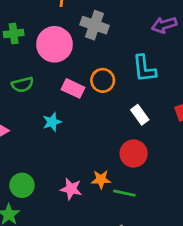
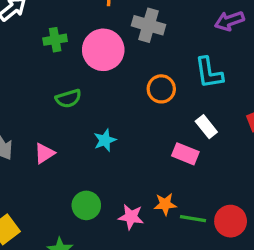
pink rectangle: (73, 88) -> (185, 154), moved
red circle: (134, 154) -> (231, 221), moved
green circle: (22, 185) -> (86, 205), moved

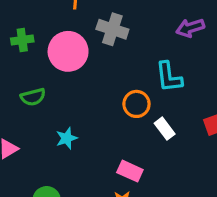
orange circle: (161, 89) -> (136, 104), moved
pink rectangle: (185, 154) -> (130, 171), moved

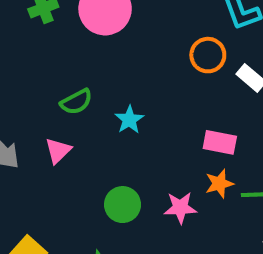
green semicircle: (33, 97) -> (76, 102), moved

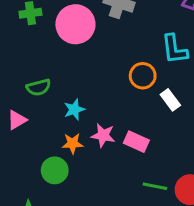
orange star: (219, 184) -> (72, 143), moved
pink star: (180, 208) -> (103, 135), moved

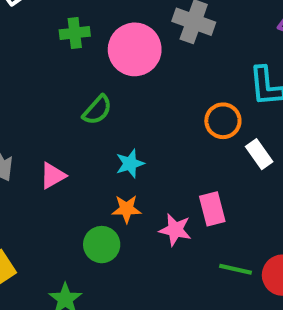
green semicircle: (39, 87) -> (97, 110), moved, turned -35
pink star: (103, 135) -> (175, 230), moved
pink rectangle: (136, 142) -> (212, 209), turned 50

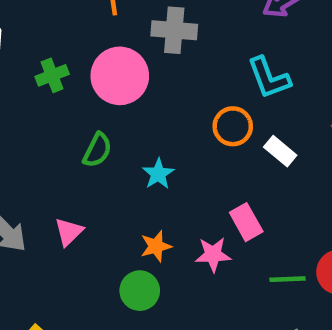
cyan star: (130, 164) -> (158, 174), moved

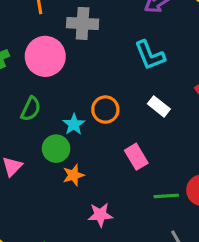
orange circle: (233, 126) -> (105, 110), moved
pink star: (213, 254) -> (100, 215), moved
green circle: (140, 291) -> (56, 149), moved

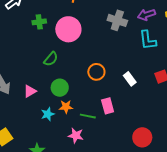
gray cross: (83, 23) -> (117, 20), moved
cyan L-shape: (150, 55) -> (148, 40), moved
cyan star: (74, 124) -> (48, 114), moved
green line: (166, 196) -> (88, 116), moved

